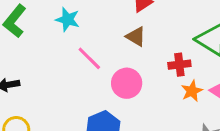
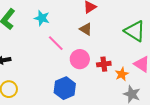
red cross: (179, 65) -> (104, 64), moved
orange star: (192, 91) -> (122, 74), moved

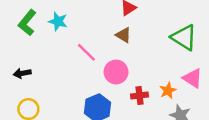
cyan star: (42, 18) -> (58, 21), moved
red cross: (104, 64) -> (139, 95), moved

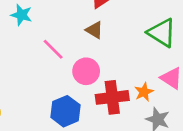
red cross: (139, 95) -> (112, 97), size x1.6

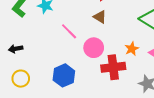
orange star: (144, 92) -> (132, 49), moved
blue hexagon: (65, 111) -> (64, 75), moved

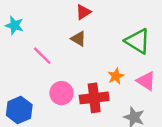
pink circle: (94, 48) -> (62, 93), moved
blue hexagon: (64, 75) -> (19, 110), moved

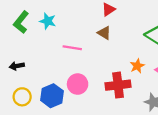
pink line: (42, 56) -> (72, 48), turned -36
pink circle: (62, 93) -> (78, 84), moved

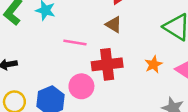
red cross: (118, 85) -> (107, 64), moved

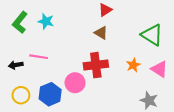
pink line: (75, 43) -> (39, 57), moved

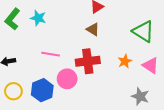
pink line: (39, 57) -> (51, 54), moved

